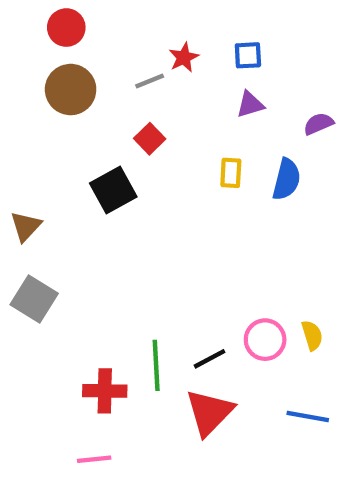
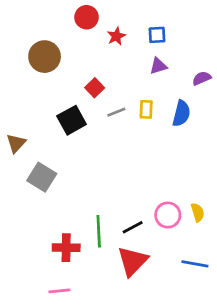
red circle: (66, 28) -> (87, 17), moved
gray line: (150, 81) -> (116, 112), moved
gray square: (34, 299) -> (42, 177), moved

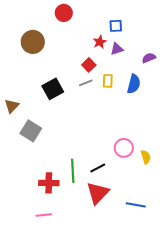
red star: (116, 36) -> (100, 42), moved
red square: (95, 88) -> (89, 65), moved
pink circle: (168, 215) -> (124, 148), moved
blue line: (195, 264) -> (136, 205), moved

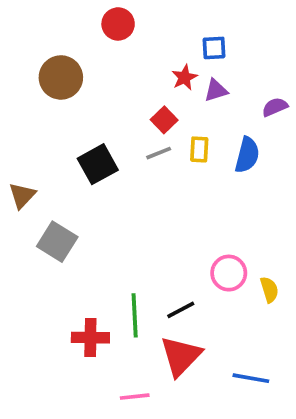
pink line: (44, 215) -> (135, 397), moved

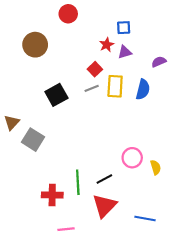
yellow rectangle: (199, 149) -> (115, 86), size x1.5
brown triangle: (22, 196) -> (12, 123), moved
pink line: (135, 397) -> (66, 229), moved

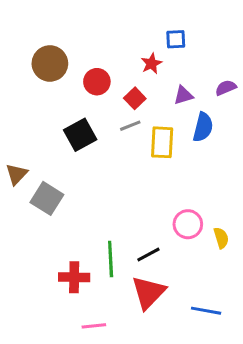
red circle: (68, 14) -> (97, 82), moved
purple triangle: (125, 52) -> (183, 95), moved
yellow rectangle: (115, 86) -> (162, 142), moved

